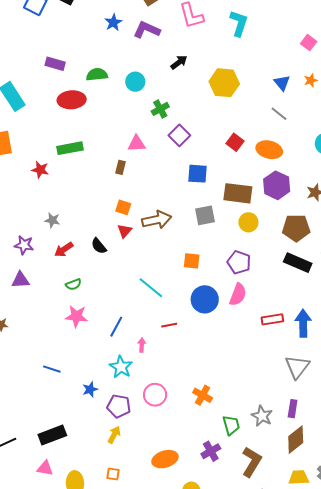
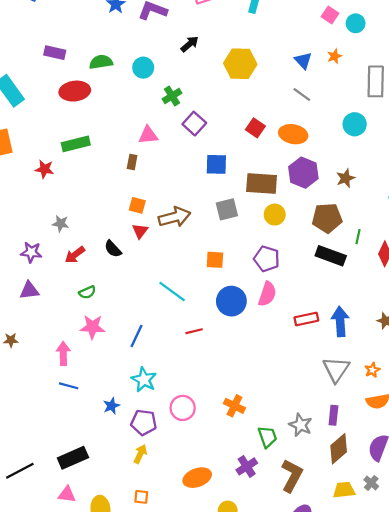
pink arrow: (142, 345) -> (63, 353), moved, size x1.5

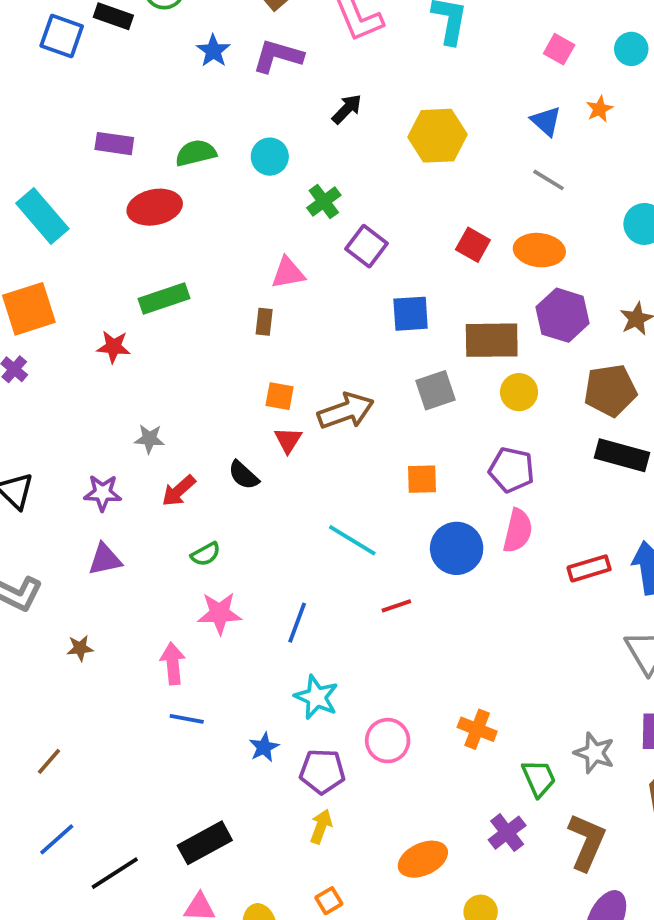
pink square: (330, 15) -> (559, 49), moved
orange square: (141, 497) -> (329, 901), turned -32

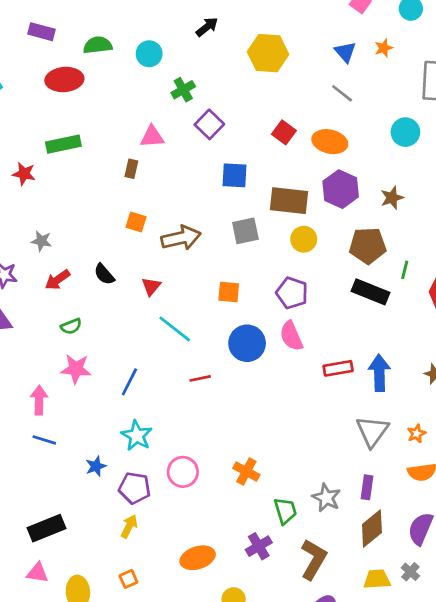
red triangle: (288, 440) -> (151, 286), moved
pink semicircle: (518, 531) -> (291, 336), turned 136

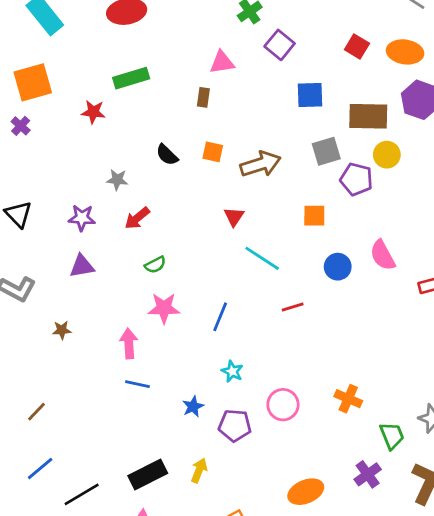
black semicircle: (104, 274) -> (167, 155), moved
purple pentagon: (292, 293) -> (356, 179), moved
blue circle: (247, 343) -> (338, 267), size x0.7
cyan star: (137, 436) -> (232, 371), size x0.7
yellow arrow: (129, 526) -> (199, 470), moved

